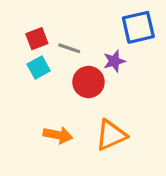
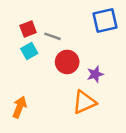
purple star: (114, 61) -> (95, 74), moved
orange arrow: (58, 135) -> (20, 107), moved, turned -80

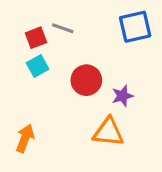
gray line: (52, 36) -> (63, 28), moved
orange triangle: (84, 102) -> (108, 132), turned 30

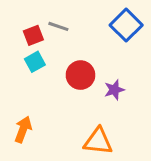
blue square: (135, 27) -> (126, 25), turned -32
orange triangle: (108, 132) -> (98, 141), moved

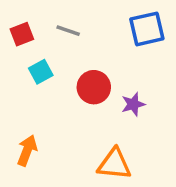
blue square: (126, 25) -> (147, 29), turned 32
red square: (33, 35) -> (22, 34), moved

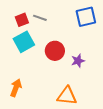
red square: (22, 34) -> (22, 20), moved
cyan square: (41, 72) -> (24, 42), size x1.5

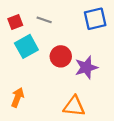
red square: (22, 20) -> (15, 22), moved
purple star: (78, 61) -> (86, 67), size x1.5

